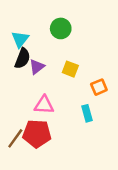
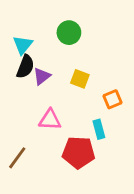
red pentagon: (37, 134) -> (78, 152), moved

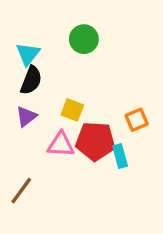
purple triangle: (42, 76) -> (26, 116), moved
yellow square: (80, 79) -> (72, 110), moved
red pentagon: (78, 152) -> (95, 141), moved

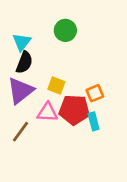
purple triangle: (26, 116) -> (20, 91), size x1.6
orange square: (137, 120) -> (95, 93), moved
brown line: (21, 191) -> (20, 132), moved

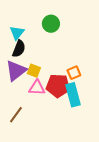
yellow square: (56, 85) -> (34, 71), moved
cyan rectangle: (94, 121) -> (73, 95), size x1.6
brown line: (20, 132) -> (16, 115), moved

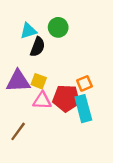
cyan triangle: (17, 33) -> (28, 31), moved, turned 35
black semicircle: (19, 49) -> (38, 47), moved
purple triangle: (16, 71) -> (18, 81), turned 35

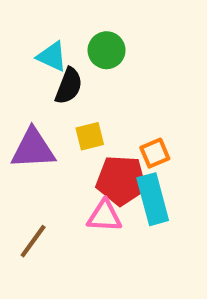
cyan triangle: (28, 31) -> (52, 57), turned 42
yellow square: (39, 81) -> (90, 136), moved, turned -35
pink triangle: (42, 101) -> (104, 216), moved

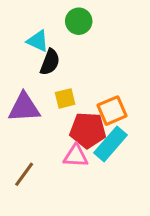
green circle: (107, 50) -> (79, 21), moved
orange square: (155, 153) -> (112, 111), size x1.4
cyan rectangle: (153, 199) -> (111, 144), turned 56

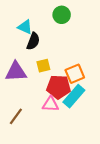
green circle: (79, 21) -> (62, 15), moved

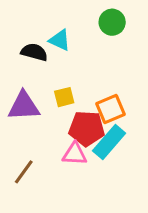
green circle: (62, 15) -> (112, 22), moved
cyan triangle: (25, 27) -> (60, 40), moved
black semicircle: (33, 41) -> (34, 52), moved, turned -96

